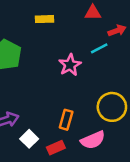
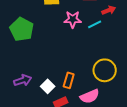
pink star: (70, 65) -> (73, 19), moved, turned 30
white square: (29, 139) -> (48, 86), moved

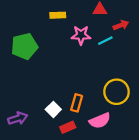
green pentagon: (22, 29) -> (24, 46), turned 30
purple arrow: (23, 80) -> (18, 118), moved

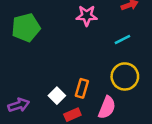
cyan line: (105, 41) -> (122, 40), moved
pink semicircle: (100, 121) -> (107, 107), turned -45

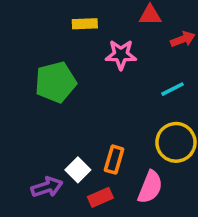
green pentagon: (26, 28) -> (56, 82), moved
purple arrow: (19, 105) -> (47, 187), moved

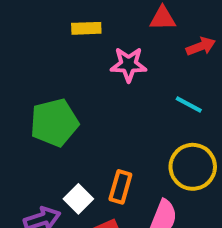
green pentagon: (56, 82) -> (54, 123), moved
cyan line: (173, 89) -> (189, 105), turned 55

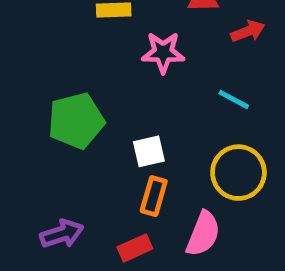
white square: (78, 199) -> (149, 151), moved, turned 32

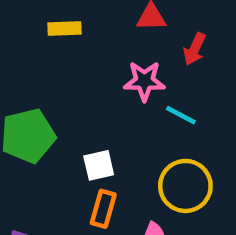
red arrow: (248, 31) -> (195, 49), turned 136
pink star: (163, 52) -> (144, 81), moved

